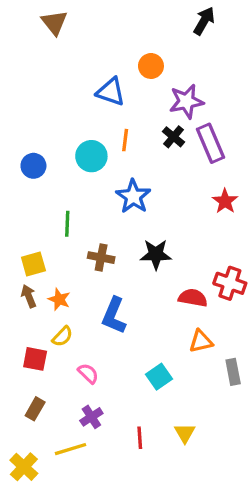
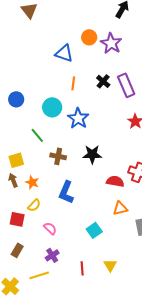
purple star: (186, 101) -> (111, 43), moved, turned -30
cyan circle: (91, 156) -> (52, 107), moved
green line: (67, 224) -> (37, 135), turned -42

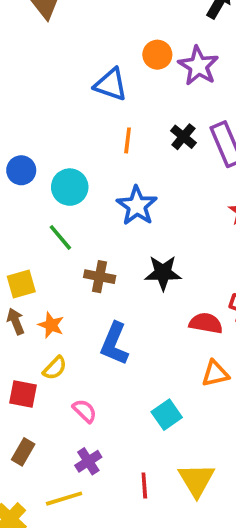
cyan circle: (52, 107) -> (70, 187), moved
yellow triangle: (110, 265) -> (197, 480), size x1.5

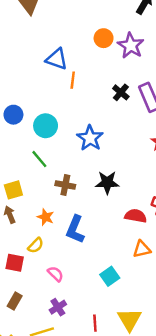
blue triangle: (111, 84) -> (57, 59), moved
orange line: (128, 140) -> (73, 80), moved
orange star: (51, 325) -> (46, 217), moved

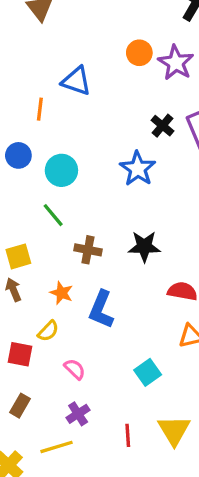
orange line: (73, 80) -> (40, 109), moved
blue star: (90, 138) -> (138, 169), moved

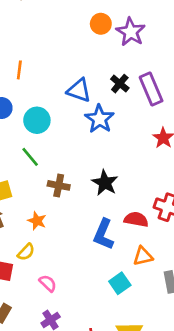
blue triangle: (76, 81) -> (79, 90), moved
black star: (144, 247) -> (105, 183), turned 30
blue L-shape: (101, 309) -> (104, 234), moved
cyan square: (148, 372) -> (120, 283), moved

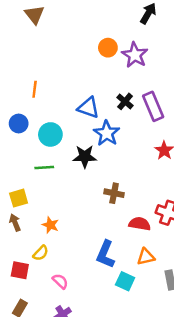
green line: (30, 157) -> (44, 168), turned -54
black star: (105, 183) -> (85, 157), moved, turned -30
brown cross: (59, 185) -> (114, 193), moved
blue L-shape: (104, 234) -> (105, 254), moved
cyan square: (120, 283) -> (125, 281), turned -30

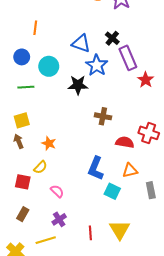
purple rectangle: (153, 106) -> (128, 58), moved
green line: (44, 168) -> (26, 87), moved

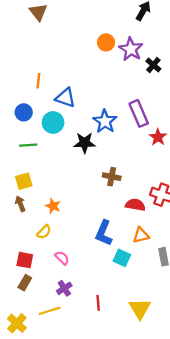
black cross: (112, 38) -> (153, 65), moved
blue triangle: (81, 43) -> (65, 98), moved
red square: (23, 182) -> (25, 260), moved
yellow triangle: (120, 230) -> (140, 309), moved

